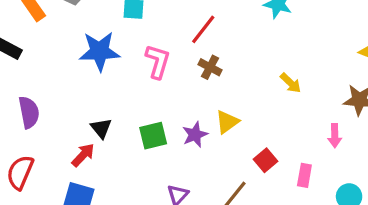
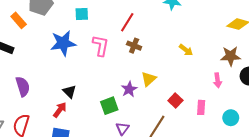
green square: (153, 136) -> (109, 106), moved

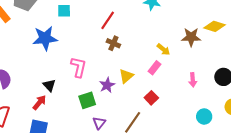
pink L-shape: (101, 46) -> (79, 67), moved
brown star: (231, 56) -> (191, 37), moved
pink rectangle: (201, 107) -> (154, 68), moved, turned 32

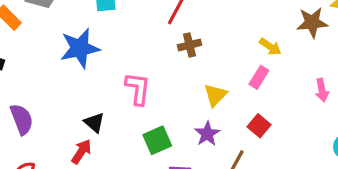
brown cross: (113, 43) -> (190, 45), turned -32
purple star: (107, 85) -> (207, 134), moved

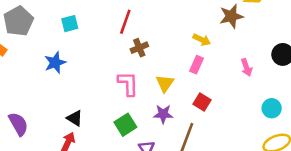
blue star: (80, 48) -> (55, 63), size x0.7
pink L-shape: (138, 89) -> (128, 84), moved
purple star: (207, 134) -> (163, 114), turned -30

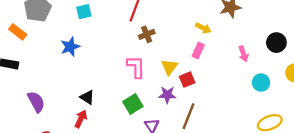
red square: (202, 102) -> (187, 80), moved, turned 35
cyan circle: (272, 108) -> (261, 82), moved

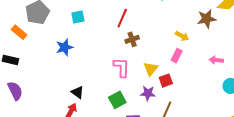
pink arrow: (243, 54) -> (216, 60), turned 112
purple semicircle: (36, 102) -> (15, 91), moved

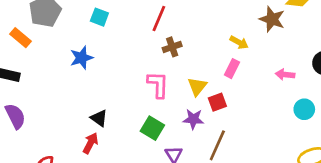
cyan square: (78, 17) -> (99, 17), turned 32
brown star: (207, 19) -> (272, 19), turned 30
green square: (117, 100) -> (152, 128), turned -30

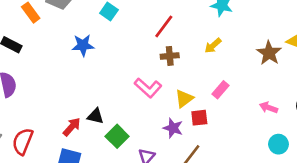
yellow arrow: (239, 42) -> (213, 46), moved, turned 96
pink L-shape: (158, 85) -> (148, 88), turned 116
black triangle: (99, 118) -> (95, 116), moved, turned -36
green square: (152, 128) -> (117, 136), moved

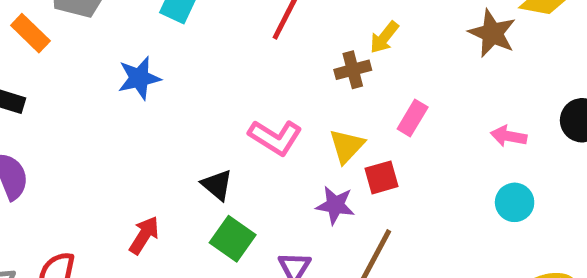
brown cross: (170, 56) -> (353, 70), moved
black triangle: (95, 116) -> (217, 185), moved, turned 36
cyan circle: (278, 144) -> (515, 202), moved

